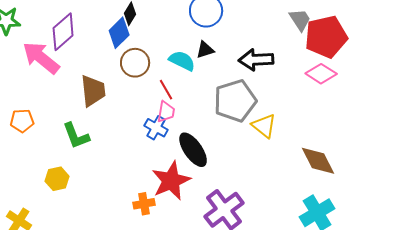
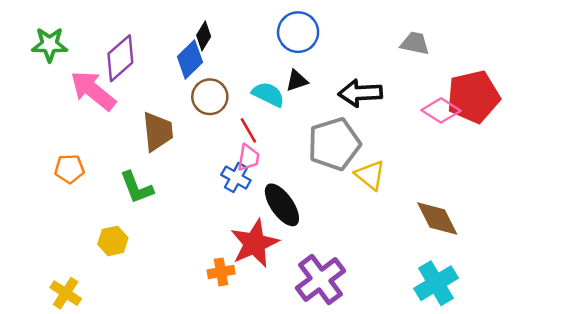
gray trapezoid: (300, 20) -> (415, 43), turned -45
red pentagon: (326, 37) -> (473, 97), moved

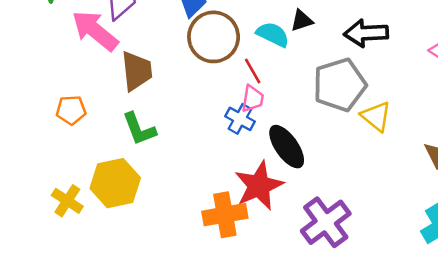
brown circle: (210, 97) -> (214, 37), size x1.4
brown trapezoid: (158, 132) -> (137, 71), moved
yellow hexagon: (113, 241) -> (115, 183), size x1.6
orange cross: (221, 272) -> (225, 215), size x1.6
yellow cross: (66, 293) -> (67, 201), moved

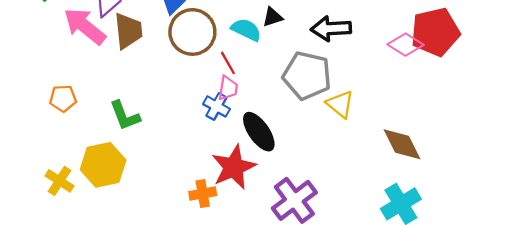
brown trapezoid: (137, 71) -> (128, 31), moved
gray pentagon: (340, 85) -> (307, 76), turned 30
orange cross: (225, 215) -> (203, 194), size x0.7

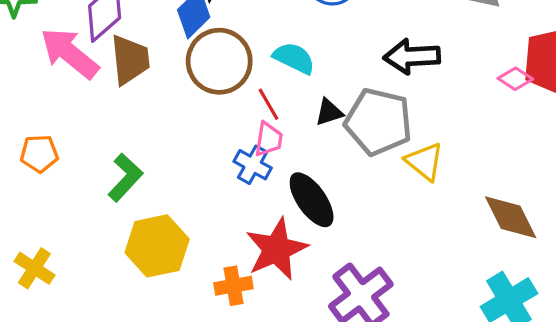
black triangle: (273, 17) -> (329, 112), moved
pink diamond: (405, 45) -> (515, 79), size x0.7
green L-shape: (125, 116) -> (125, 177), turned -116
yellow hexagon: (103, 165) -> (157, 246), moved

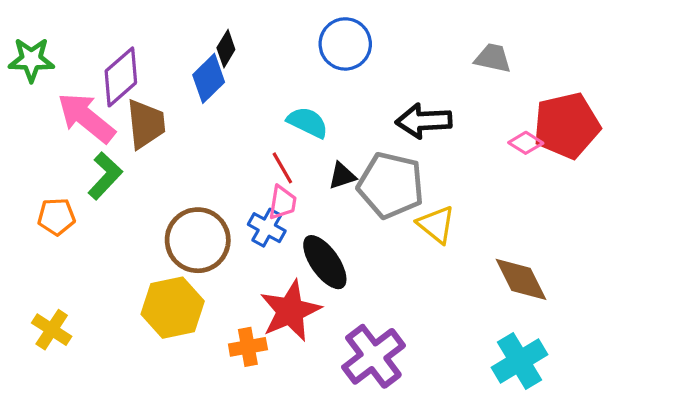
brown circle: (219, 61) -> (198, 240), moved
green L-shape: (125, 177) -> (105, 176), moved

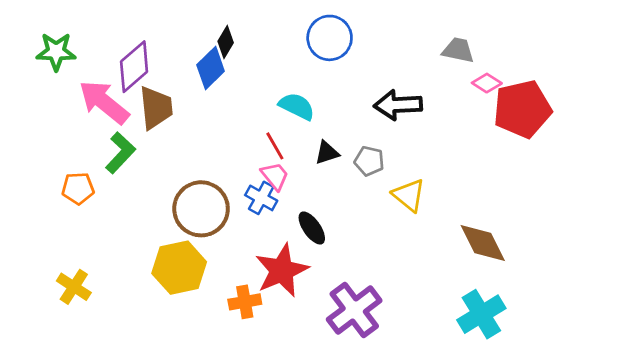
pink diamond: (526, 143) -> (487, 83), moved
gray pentagon: (391, 185) -> (369, 161), size x0.5
pink trapezoid: (282, 202) -> (275, 176), turned -48
black ellipse: (325, 262) -> (312, 228), size x0.7

